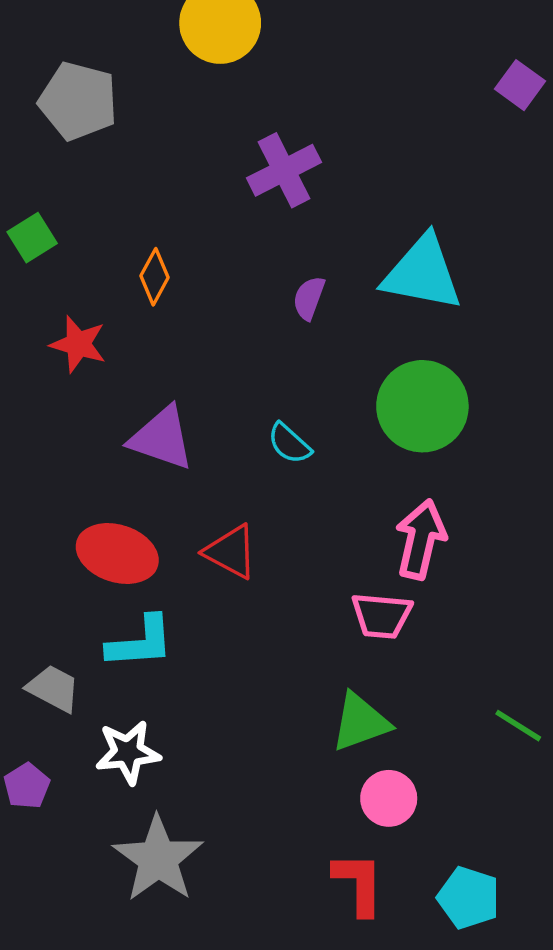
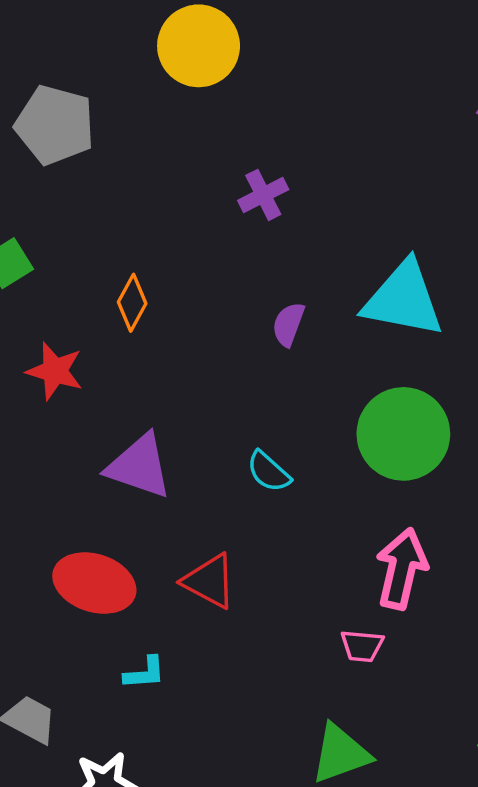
purple cross: (284, 170) -> (263, 195), size x0.7
pink trapezoid: (382, 616) -> (362, 646), size x0.7
cyan L-shape: (140, 642) -> (145, 673), moved, size x0.6

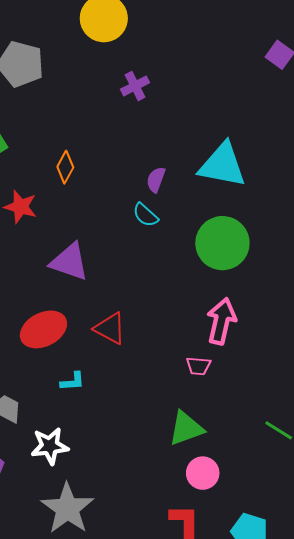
purple cross: (263, 195) -> (135, 86), moved
cyan semicircle: (269, 472) -> (145, 215), moved
red ellipse: (94, 583) -> (43, 329), turned -45

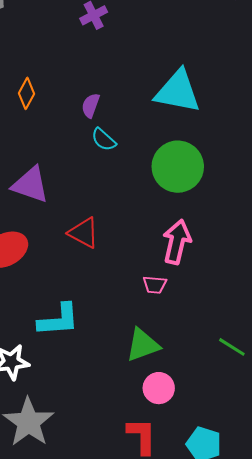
purple semicircle: (156, 180) -> (91, 105), moved
red triangle: (110, 328) -> (84, 233), moved
cyan L-shape: (73, 381) -> (59, 320), moved, size x1.8

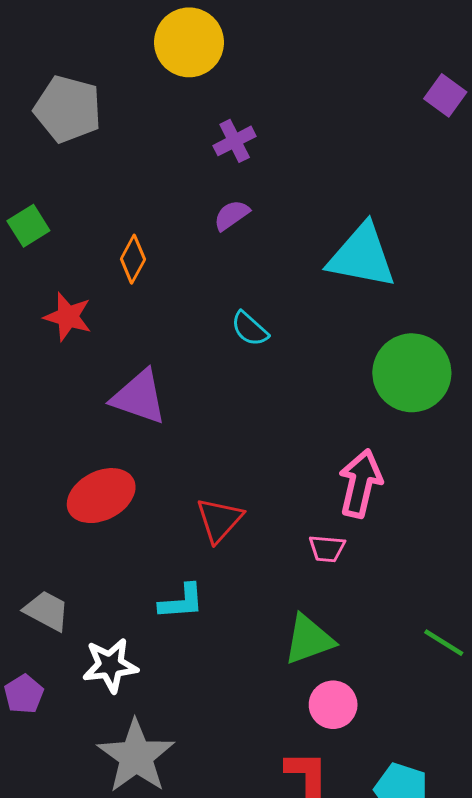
purple semicircle: (91, 105) -> (231, 215), moved, turned 35
green circle: (178, 167) -> (412, 373), moved
red triangle: (84, 233) -> (219, 520), moved, turned 44
cyan L-shape: (59, 320) -> (181, 602), size x0.7

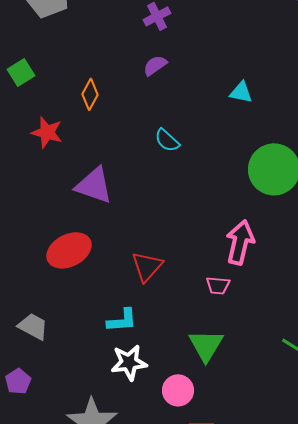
cyan triangle: (362, 256) -> (241, 92), size x0.5
green triangle: (309, 640) -> (206, 345), turned -39
white star: (110, 665) -> (129, 362), moved
pink circle: (333, 705) -> (178, 390), moved

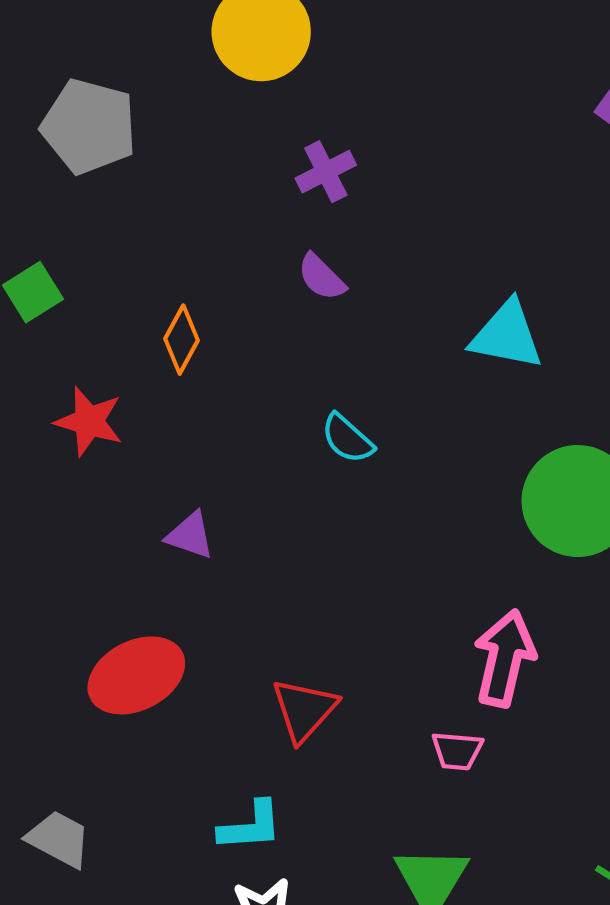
purple semicircle: (155, 65) -> (321, 277), turned -100
cyan triangle: (241, 92) -> (507, 335), size x1.5
purple triangle: (94, 185) -> (190, 535), size x0.6

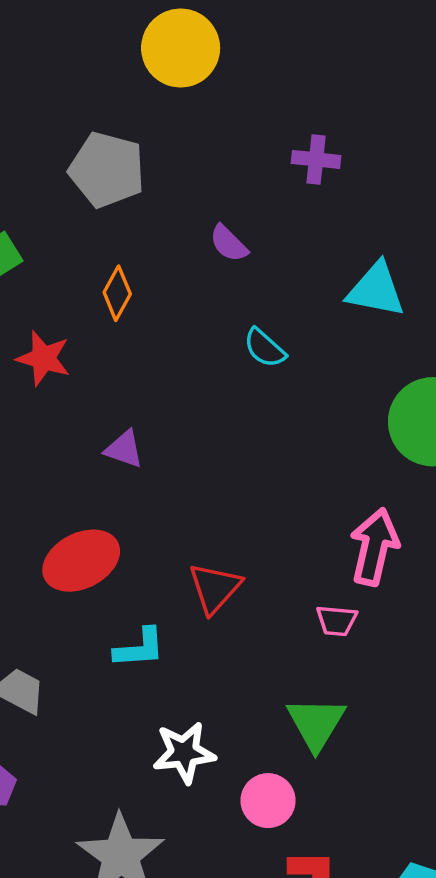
gray pentagon: (89, 126) -> (107, 170), moved
purple cross: (326, 172) -> (316, 159), moved, turned 33
cyan semicircle: (347, 439) -> (265, 348), moved
cyan L-shape: (250, 826) -> (139, 648), moved

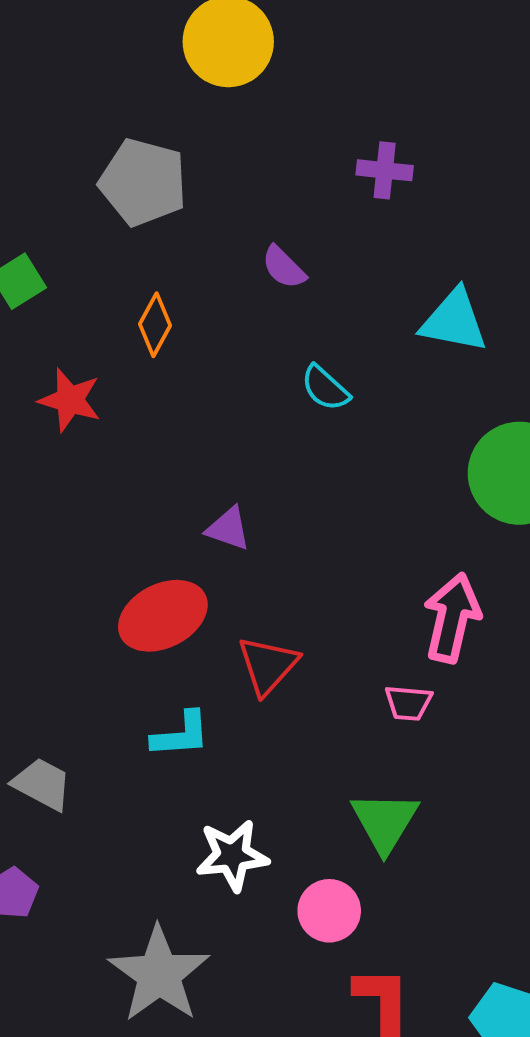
purple triangle: (124, 449) -> (228, 529), moved
red ellipse: (81, 561) -> (163, 616), moved

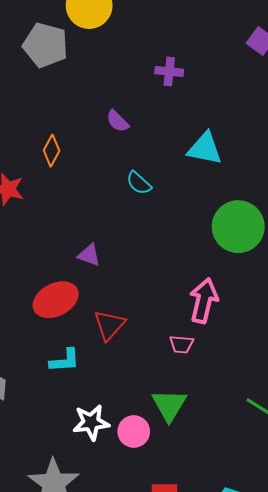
gray pentagon: (143, 182) -> (45, 45), moved
pink circle: (329, 911) -> (134, 432), moved

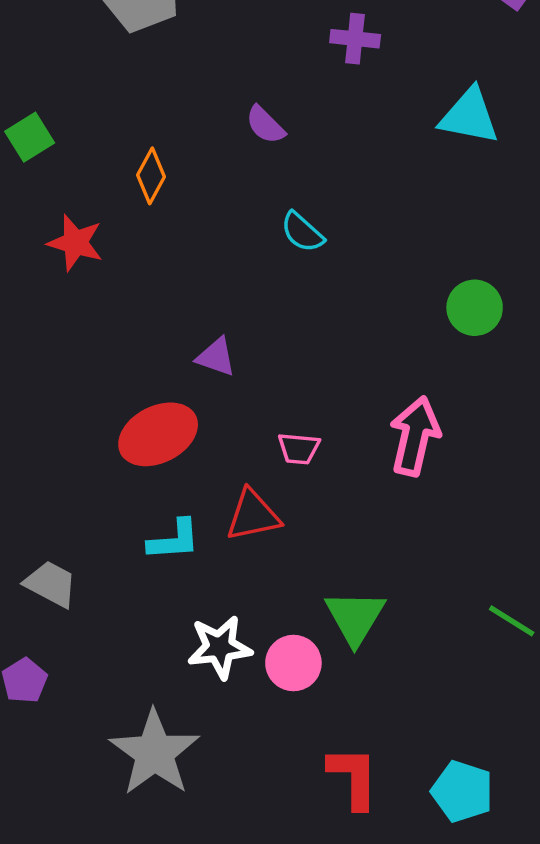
cyan triangle: (205, 149) -> (469, 116), moved
green circle: (238, 227) -> (475, 308), size x0.6
red triangle: (109, 325) -> (253, 515), moved, turned 36
pink trapezoid: (181, 344) -> (299, 448), moved

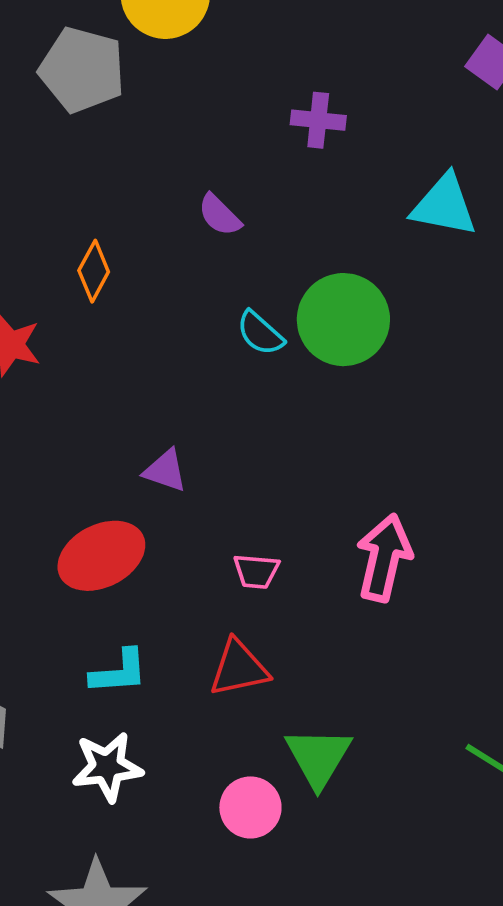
green circle: (475, 308) -> (343, 320), moved, size x1.5
red triangle: (253, 515) -> (239, 668), moved
white star: (220, 647) -> (107, 767), moved

